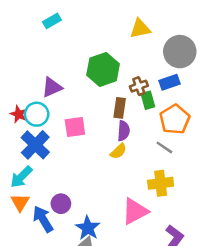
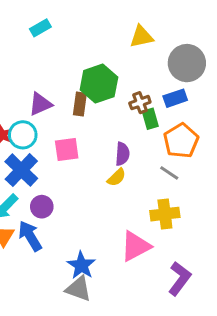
brown rectangle: (120, 108) -> (80, 104), moved
purple circle: (61, 204) -> (42, 207), moved
blue arrow: (43, 219) -> (30, 236), moved

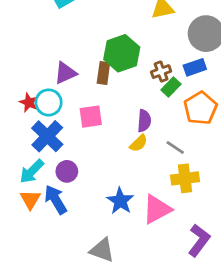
green rectangle: (150, 119) -> (171, 87), turned 60
gray line: (169, 173) -> (175, 147), moved
blue star: (81, 265) -> (120, 201), moved

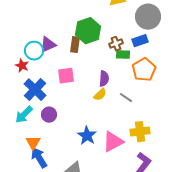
green rectangle: (171, 87) -> (123, 55), turned 48
cyan circle: (49, 102) -> (34, 51), moved
yellow cross: (185, 178) -> (140, 132), moved
orange triangle: (30, 200) -> (33, 143), moved
blue arrow: (56, 200) -> (39, 158), moved

